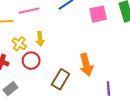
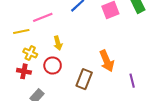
yellow cross: (19, 44) -> (30, 53), moved

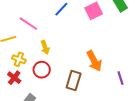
pink line: (43, 17) -> (28, 24), turned 60
red cross: (24, 71) -> (14, 78), turned 32

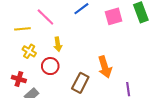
red cross: (14, 78) -> (19, 79), moved, turned -32

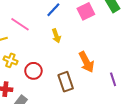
yellow arrow: (58, 44) -> (56, 36), moved
brown rectangle: (80, 83) -> (66, 82), turned -36

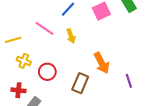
pink line: (20, 24) -> (44, 28), moved
brown rectangle: (66, 82) -> (80, 83), turned 42

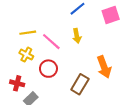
pink line: (44, 28) -> (51, 42), moved
yellow line: (13, 40) -> (28, 33), moved

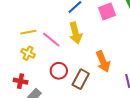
yellow arrow: (77, 36) -> (75, 33), size x1.5
red circle: (48, 69) -> (59, 71), moved

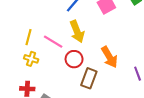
yellow line: (28, 32) -> (28, 37), turned -56
red circle: (59, 71) -> (74, 59), moved

